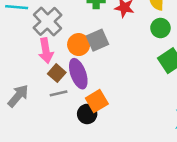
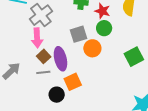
green circle: (160, 28) -> (104, 28), moved
orange circle: (79, 45) -> (92, 48), moved
black circle: (87, 114) -> (57, 95), moved

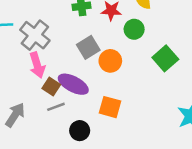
green circle: (104, 28) -> (134, 29), moved
purple ellipse: (60, 59) -> (73, 84), turned -35
orange square: (73, 82) -> (110, 107), moved, turned -36

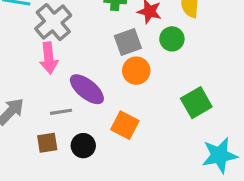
gray square: (88, 47) -> (128, 42), moved
green square: (165, 58) -> (196, 103), moved
brown square: (51, 87) -> (47, 143), moved, turned 36

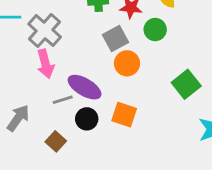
gray line: (61, 112) -> (63, 100), moved
brown square: (47, 143) -> (56, 141), turned -30
black circle: (83, 146) -> (87, 119), moved

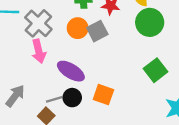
green circle: (155, 30) -> (150, 22), moved, size x1.5
orange circle: (127, 63) -> (78, 28), moved
gray line: (63, 100) -> (54, 99), moved

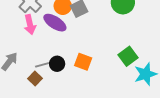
green square: (155, 70) -> (128, 56), moved
purple ellipse: (71, 71) -> (55, 23), moved

